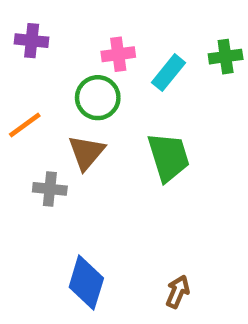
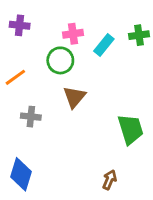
brown triangle: (86, 152) -> (74, 97), moved
green trapezoid: (168, 157) -> (131, 129), moved
blue diamond: (86, 283) -> (21, 174), moved

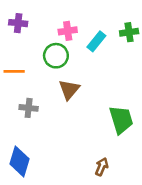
orange line: (15, 77) -> (14, 71), turned 36

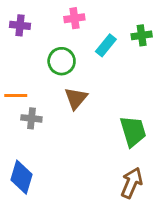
pink cross: (68, 31) -> (74, 18), moved
orange line: (14, 71) -> (16, 96), moved
brown arrow: (102, 167) -> (132, 183), moved, size x1.5

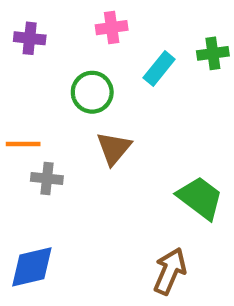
green trapezoid: (133, 131) -> (200, 198), turned -36
blue diamond: (21, 177) -> (32, 267), turned 60
brown arrow: (132, 183) -> (170, 271), moved

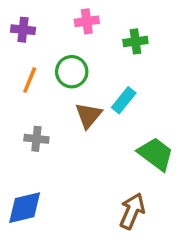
green cross: (213, 53) -> (135, 41), moved
cyan rectangle: (159, 69) -> (124, 100), moved
orange line: (23, 144) -> (30, 80), moved, turned -68

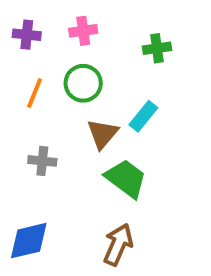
pink cross: (87, 21) -> (83, 31), moved
green trapezoid: (156, 154) -> (126, 178), moved
brown arrow: (132, 211) -> (118, 244), moved

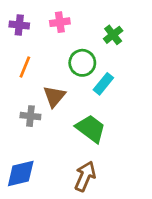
green cross: (157, 48) -> (113, 35), turned -30
green circle: (83, 83) -> (82, 63), moved
brown triangle: (103, 134) -> (54, 96), moved

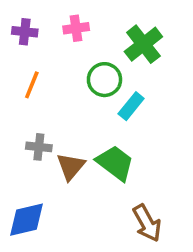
green cross: (113, 35) -> (143, 44), size x1.5
brown triangle: (54, 96) -> (71, 166), moved
brown arrow: (85, 176) -> (147, 223), moved, turned 128

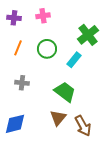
green cross: (143, 44) -> (88, 35), moved
green circle: (104, 80) -> (47, 49), moved
brown triangle: (71, 166) -> (58, 118), moved

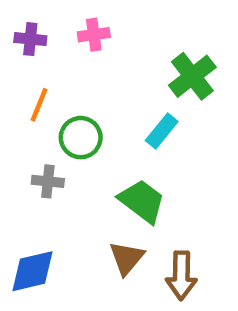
green circle: (47, 49) -> (81, 138), moved
brown arrow: (83, 126) -> (181, 276), turned 30

